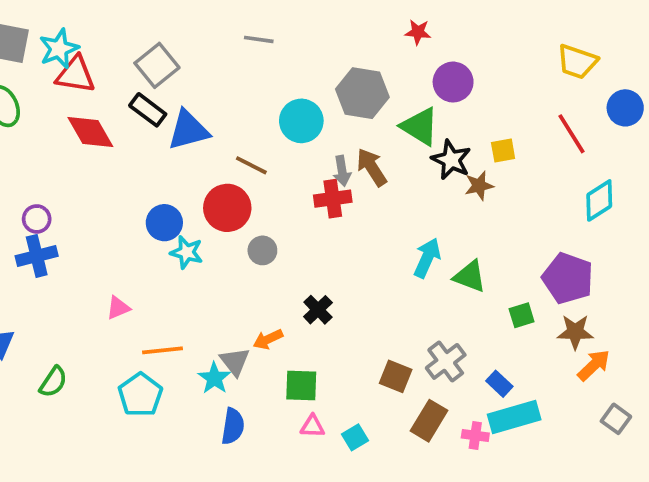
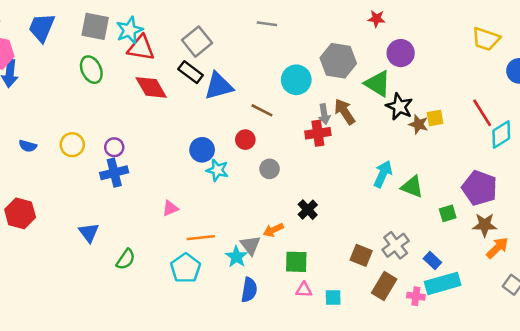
red line: (572, 134) -> (482, 113), moved
yellow square: (503, 150) -> (435, 118), moved
brown star: (479, 186) -> (418, 124), turned 30
red circle: (227, 208) -> (245, 140), size x0.6
cyan square: (355, 437) -> (333, 297), turned 30

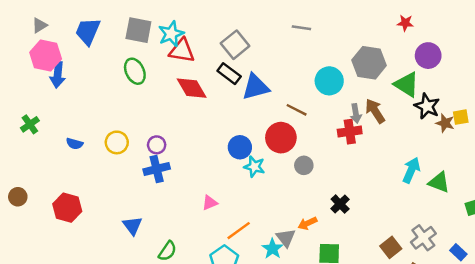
red circle: (245, 140) -> (281, 138), size x1.6
orange line: (201, 238) -> (239, 231), turned -30
brown square: (361, 255) -> (391, 247), turned 30

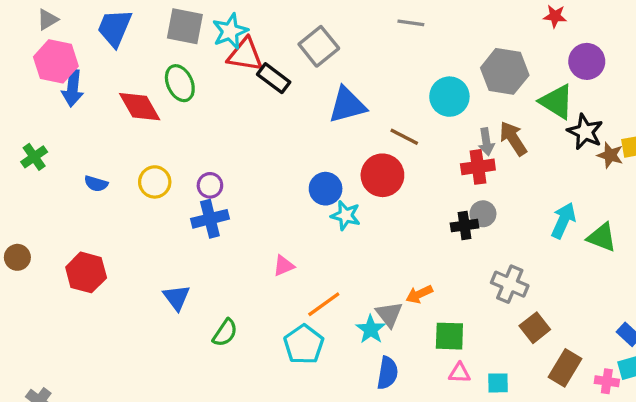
black rectangle: (229, 74) -> (274, 78), moved
red diamond: (192, 88) -> (140, 107), moved
gray circle: (304, 165) -> (483, 214), moved
black cross: (340, 204) -> (465, 226), moved, turned 36
gray cross: (423, 238) -> (510, 284), moved, turned -30

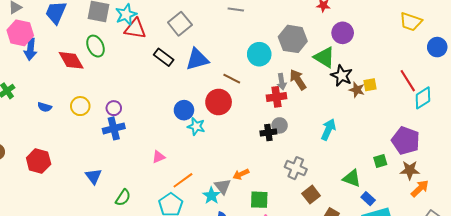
black rectangle: (274, 78) -> (164, 57), moved
green triangle: (602, 237) -> (352, 178), moved

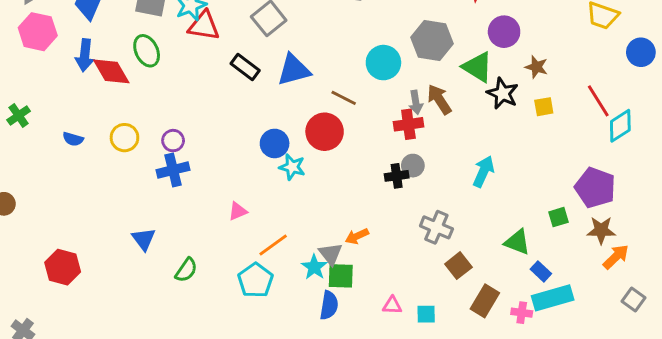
blue arrow: (30, 49) -> (85, 55), moved
brown star: (357, 90) -> (536, 67), moved
red hexagon: (39, 161) -> (63, 267), moved
green square: (259, 200) -> (341, 276), moved

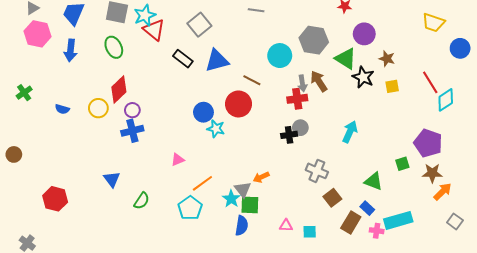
red triangle: (204, 26) -> (154, 30), turned 30
red diamond: (111, 71) -> (119, 90), moved, turned 76
blue rectangle: (541, 271) -> (367, 208), moved

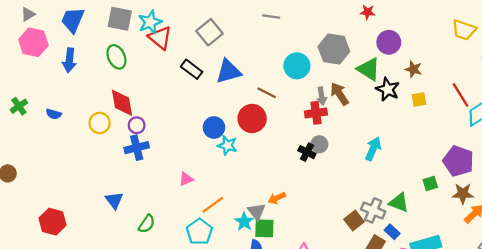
red diamond: (119, 90) -> (122, 103), turned -56
blue semicircle: (62, 109) -> (54, 114), moved
black cross: (289, 135) -> (307, 152), turned 35
gray cross: (317, 171) -> (373, 210), moved

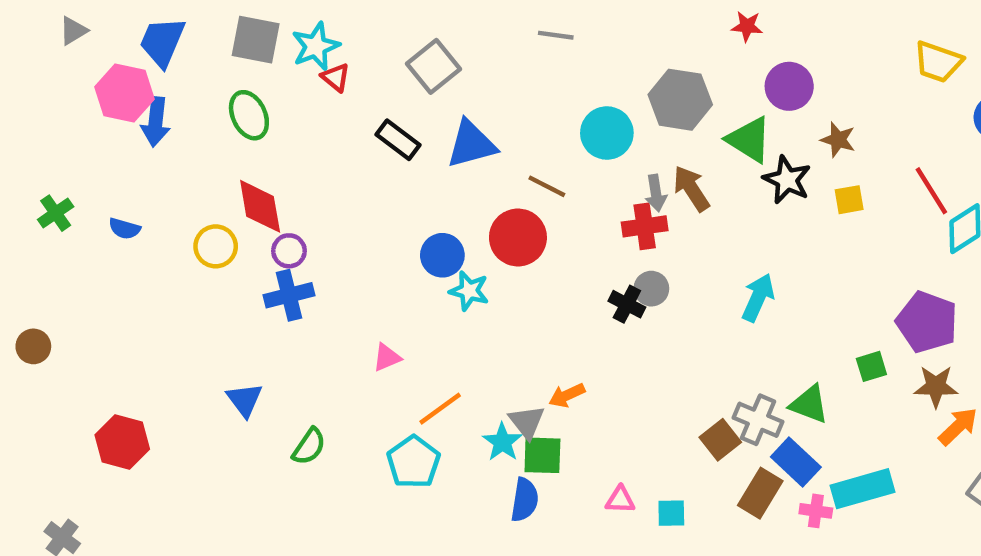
red triangle: (160, 38) -> (336, 77), size x0.6
pink hexagon: (33, 42) -> (124, 93), moved
blue rectangle: (392, 232) -> (796, 462), size x1.5

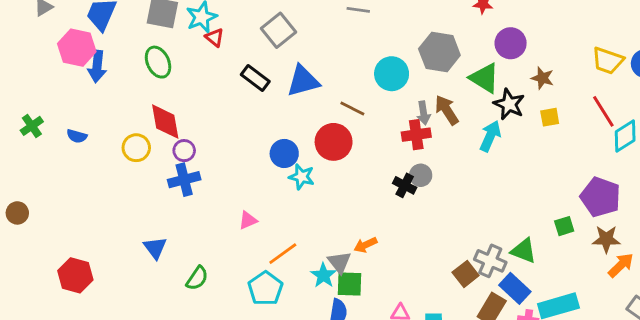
yellow trapezoid: (938, 62) -> (608, 61), moved
cyan arrow: (758, 297) -> (490, 136), moved

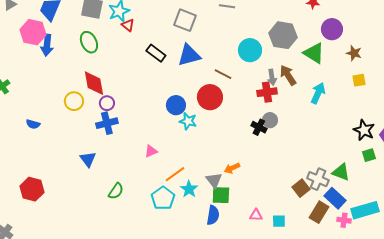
gray square: (278, 30) -> (185, 20), moved, turned -30
black star: (509, 104) -> (364, 130), moved
blue semicircle: (77, 136) -> (33, 124), moved
blue triangle: (155, 248) -> (88, 159), moved
cyan star: (323, 275) -> (189, 189), moved

